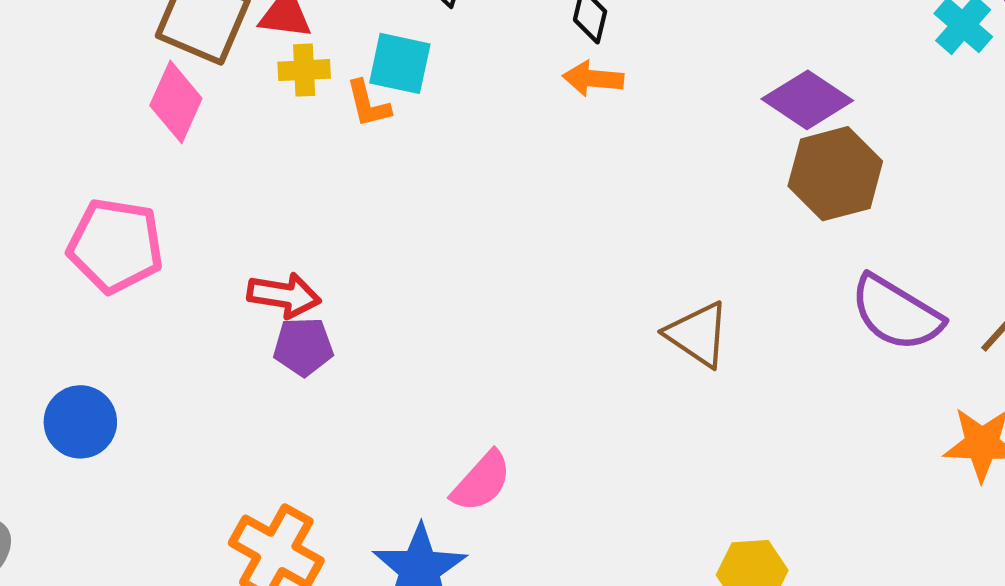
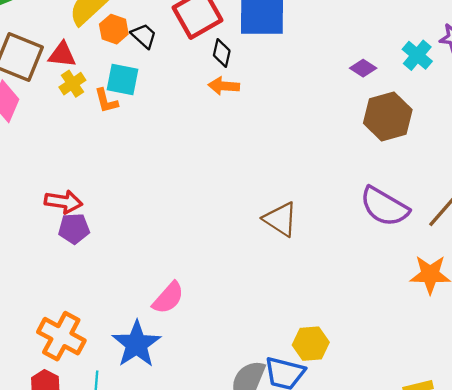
yellow cross: (304, 70) -> (72, 84), turned -30
purple diamond: (807, 100) -> (363, 68), moved, size x0.6
brown hexagon: (835, 174) -> (388, 116), moved

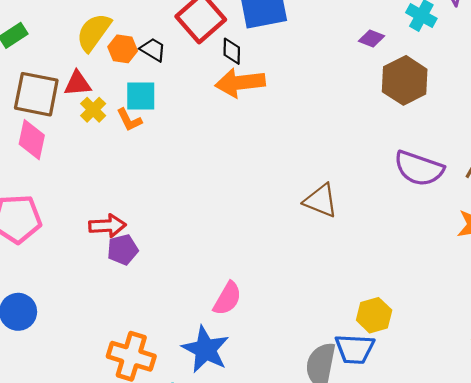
orange arrow: (224, 86) -> (240, 83), size x1.6

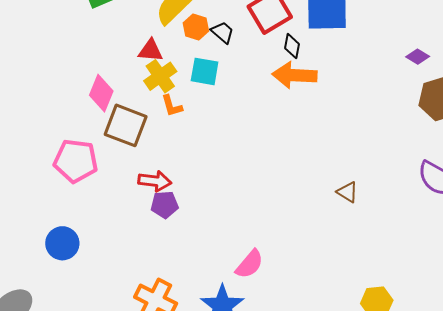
brown square: (36, 94) -> (126, 125), moved
yellow cross: (93, 110) -> (160, 76), size x1.4
orange L-shape: (129, 120) -> (172, 106), moved
brown triangle: (321, 201) -> (347, 192), size x0.7

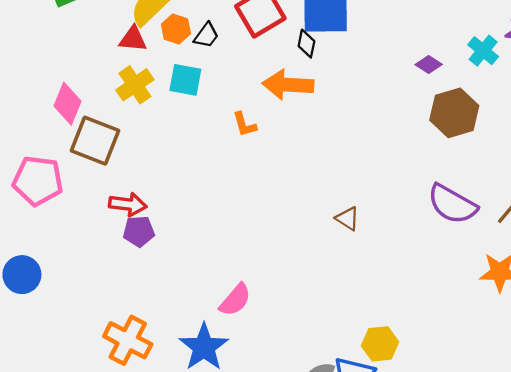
black trapezoid: (223, 32) -> (206, 35), turned 85
black diamond: (292, 46) -> (306, 44), moved
red triangle: (151, 51) -> (133, 39), moved
orange L-shape: (172, 106) -> (245, 124), moved

